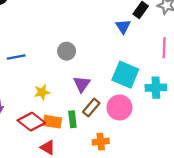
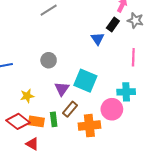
cyan square: (125, 75) -> (85, 81), moved
pink circle: (119, 108) -> (112, 109), moved
orange cross: (101, 142) -> (89, 126), moved, size x1.5

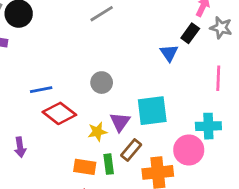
cyan square: (85, 81) -> (152, 111), turned -30
yellow star: (27, 96) -> (97, 132), moved
red diamond: (18, 121) -> (59, 113), moved

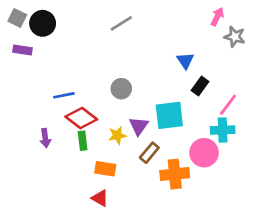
black rectangle: (190, 33) -> (200, 86), moved
pink line: (218, 78) -> (228, 105), moved, turned 35
purple arrow: (20, 147) -> (45, 138), moved
green rectangle: (109, 164) -> (83, 141), moved

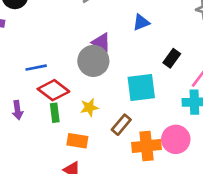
blue triangle: (185, 61) -> (141, 22), moved, turned 42
gray circle: (121, 89) -> (93, 61), size x1.5
purple triangle: (139, 126) -> (101, 42), moved, turned -36
pink circle: (204, 153) -> (176, 139), moved

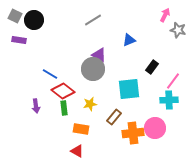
blue line: (36, 68) -> (50, 74), turned 42

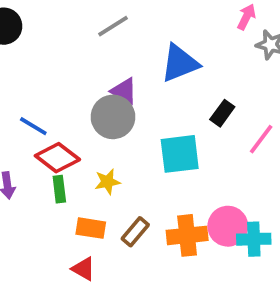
blue triangle: (129, 40) -> (180, 63), size x1.6
cyan cross: (169, 100) -> (254, 239), moved
brown rectangle: (114, 117) -> (135, 232), moved

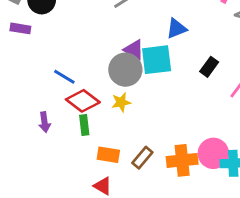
blue triangle: (180, 63) -> (176, 28), size x0.7
cyan square: (180, 154) -> (157, 60), moved
yellow star: (107, 182) -> (121, 102), moved

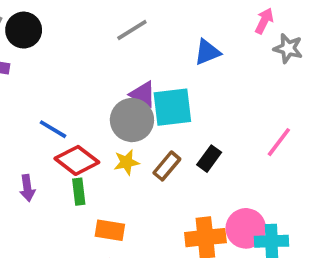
blue triangle: (176, 28) -> (207, 52), moved
black rectangle: (209, 67) -> (209, 159), moved
brown rectangle: (142, 158) -> (167, 166), moved

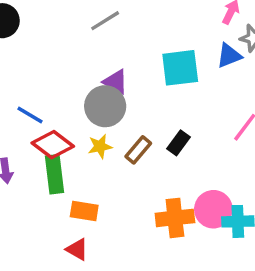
blue triangle: (207, 52) -> (229, 56), moved
cyan square: (172, 107) -> (180, 68), moved
green rectangle: (79, 192) -> (55, 174), size x1.5

